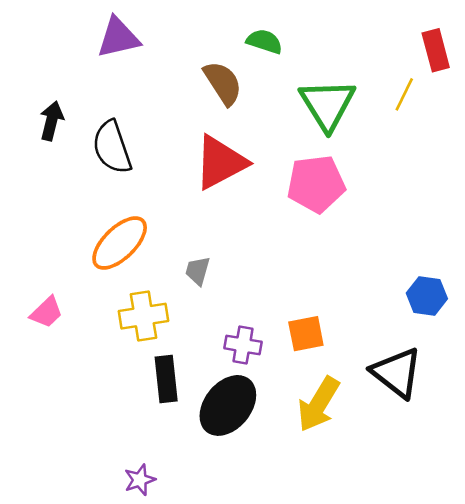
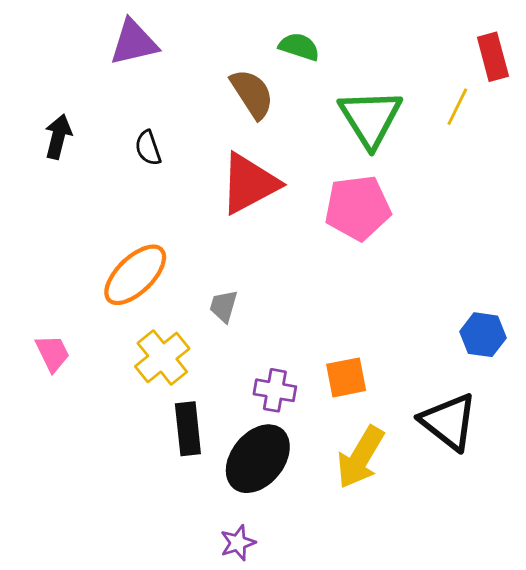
black semicircle: (112, 147) -> (148, 148), moved, size x0.6
pink trapezoid: (47, 312) -> (53, 353), turned -72
yellow cross: (143, 316) -> (162, 357), turned -30
purple star: (140, 480) -> (238, 543), moved

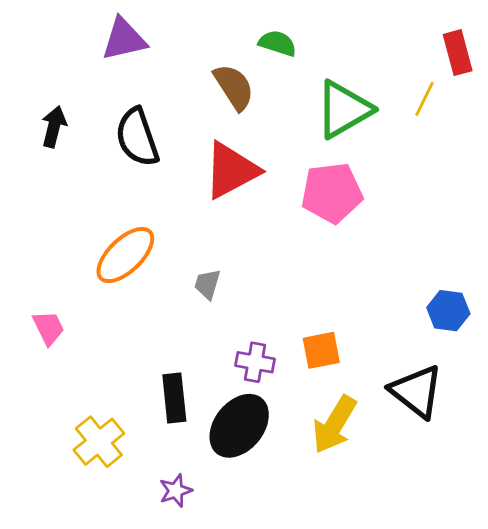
green triangle: (370, 118) -> (344, 109), turned 32
black semicircle: (148, 148) -> (137, 137), size x1.8
yellow cross: (162, 357) -> (99, 442), moved
purple star: (238, 543) -> (176, 491), moved

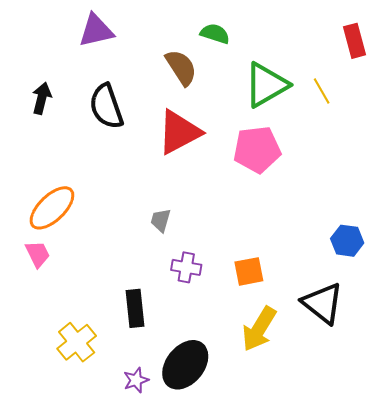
yellow line: (424, 99) -> (322, 91), moved, turned -56
orange ellipse: (125, 255) -> (52, 208), moved
purple cross: (255, 362) -> (186, 267), moved
black ellipse: (239, 426) -> (185, 365), moved

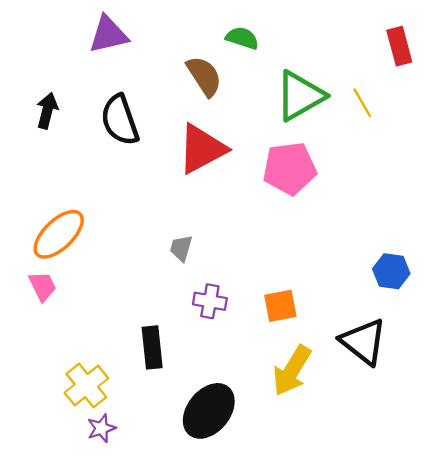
purple star: (136, 380) -> (101, 428), moved

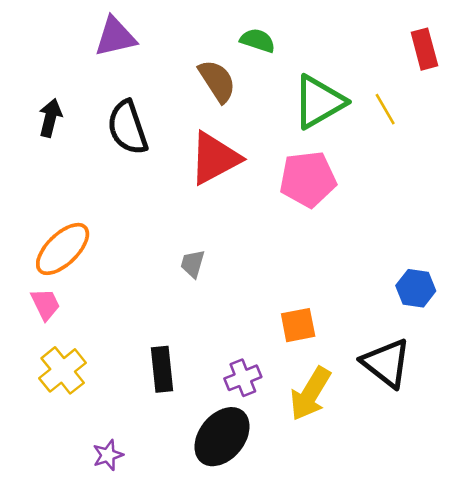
purple cross: (210, 301) -> (243, 378), moved, turned -32
yellow cross: (86, 386) -> (63, 370), moved

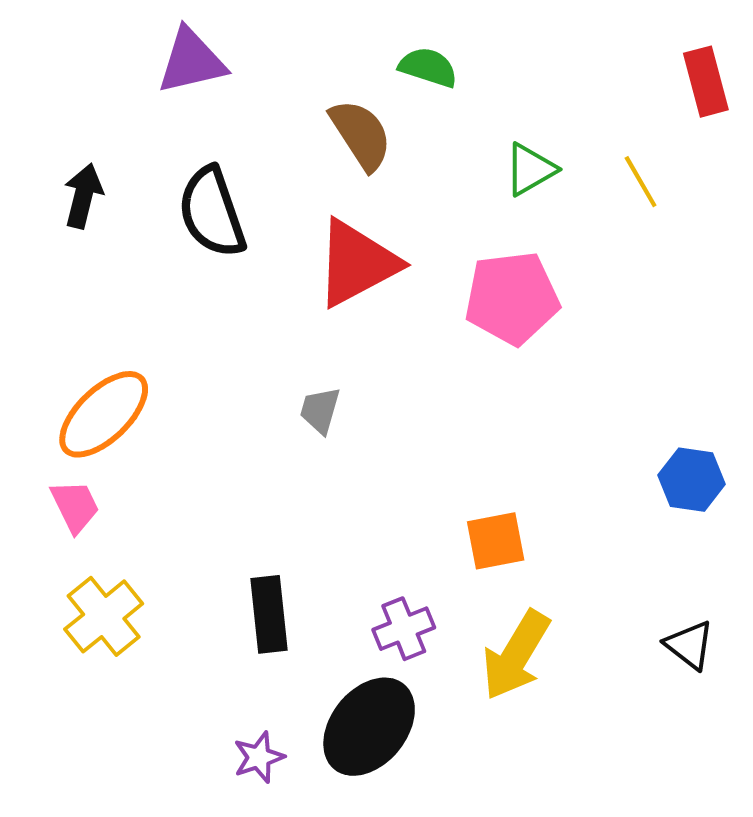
green triangle: (319, 102) -> (530, 169), size x0.6
gray trapezoid: (193, 264) -> (320, 410), moved
black triangle: (386, 363) -> (690, 645), moved, size x0.6
purple star: (108, 455) -> (259, 757), moved

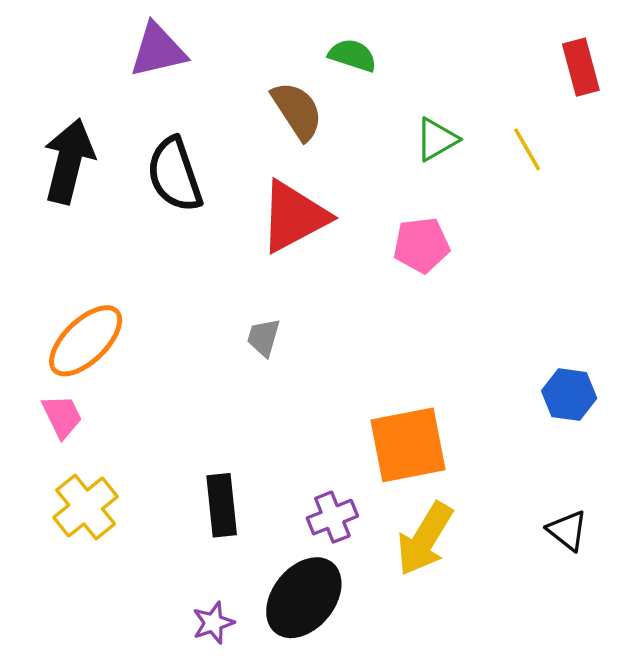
black arrow: (83, 196) -> (69, 161), size x1.6
pink pentagon: (512, 298) -> (421, 245), size x0.7
orange square: (496, 541) -> (408, 445), size x1.6

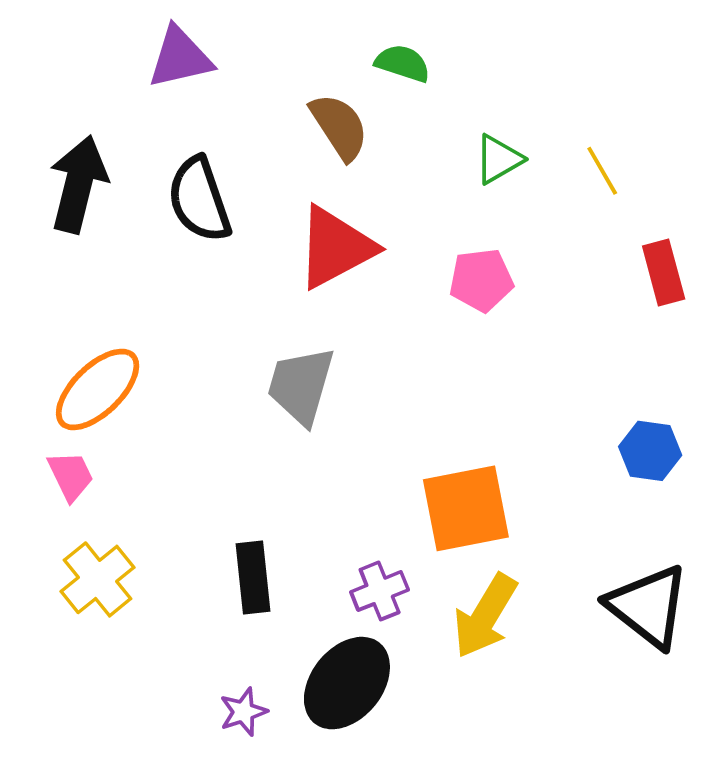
red rectangle: (581, 67) -> (664, 272), moved
gray trapezoid: (264, 337) -> (301, 386), size x1.8
black triangle: (567, 531) -> (648, 606), size x1.8

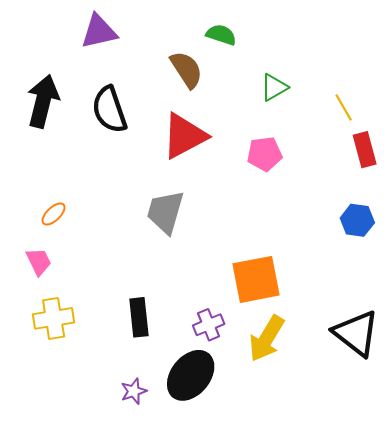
yellow line: (602, 171) -> (344, 107), moved
orange ellipse: (98, 389) -> (54, 214), size x0.5
blue hexagon: (650, 451) -> (357, 220), moved
yellow cross: (98, 579) -> (54, 318), turned 30

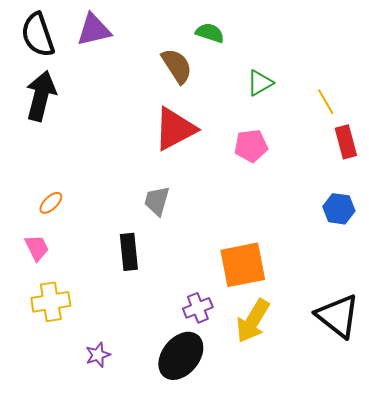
black semicircle: (109, 110) -> (38, 35), moved
gray trapezoid: (165, 212) -> (157, 201), size x0.7
black rectangle: (139, 317) -> (129, 252), moved
purple star: (134, 391) -> (98, 355), moved

